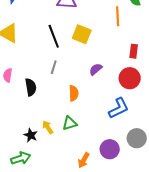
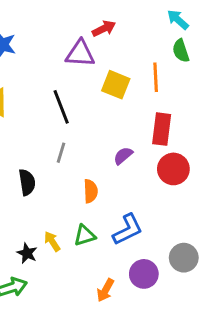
yellow square: (82, 34) -> (116, 85), moved
red rectangle: (134, 51) -> (162, 129), moved, size x1.5
blue L-shape: (119, 108) -> (128, 230), moved

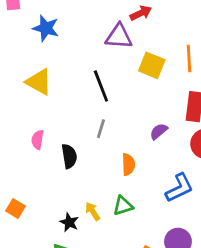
blue L-shape: (128, 230) -> (179, 188), moved

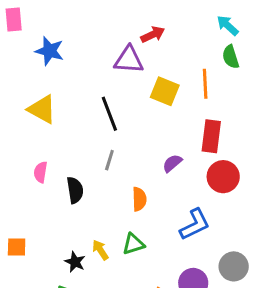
orange square: (16, 209) -> (17, 247), turned -30

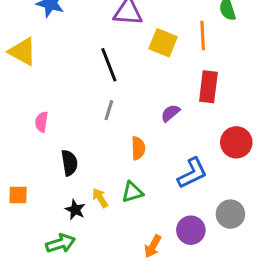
yellow triangle: (42, 109) -> (23, 52), moved
red circle: (223, 177) -> (236, 142), moved
black semicircle: (75, 190) -> (69, 163), moved

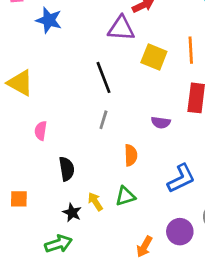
yellow triangle: (23, 52) -> (20, 83), moved
purple semicircle: (170, 113) -> (161, 122), turned -132

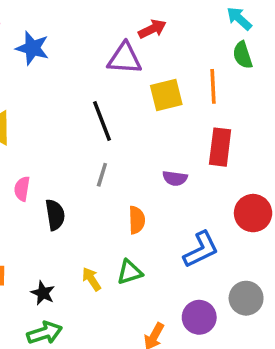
yellow square: (154, 57) -> (166, 95), turned -36
black semicircle: (67, 169) -> (55, 215), moved
black star: (72, 213) -> (43, 293), moved

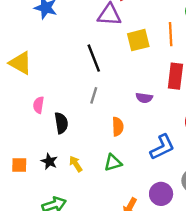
yellow arrow: (91, 279) -> (76, 164), moved
black star: (43, 293) -> (49, 161), moved

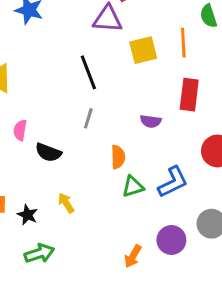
black semicircle: (61, 123) -> (48, 152), turned 120
black star: (49, 161) -> (28, 215), moved
green triangle: (113, 163) -> (133, 187), moved

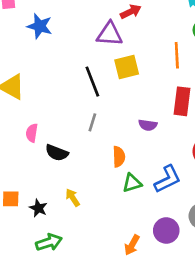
yellow square: (143, 50) -> (127, 67), moved

